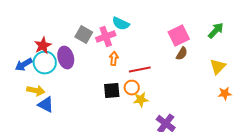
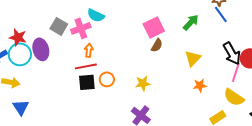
red star: (43, 46) -> (18, 37), turned -30
red line: (140, 70) -> (86, 66), moved
yellow star: (141, 100) -> (143, 83), moved
blue triangle: (46, 105) -> (21, 107), moved, turned 30

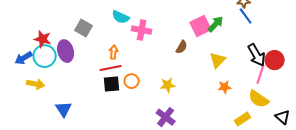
pink square: (154, 27) -> (201, 26), moved
pink cross: (81, 28) -> (142, 30), moved, turned 30
blue triangle: (21, 107) -> (64, 109), moved

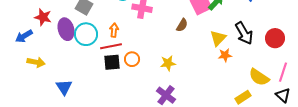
black arrow: (257, 55) -> (244, 33), moved
cyan circle: (45, 56) -> (86, 34), moved
pink line: (261, 74) -> (283, 72), moved
orange star: (225, 87) -> (225, 55), moved

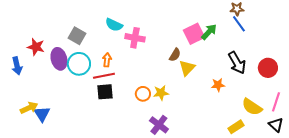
blue arrow: (24, 36) -> (17, 66), turned -72
yellow triangle: (218, 38) -> (187, 68), moved
orange circle: (132, 59) -> (143, 94), moved
yellow arrow: (36, 62) -> (29, 108), moved, turned -36
blue triangle: (64, 87) -> (42, 114), moved

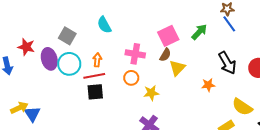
cyan semicircle: (114, 25) -> (104, 25), turned 36
pink square: (194, 34) -> (168, 36), moved
pink cross: (135, 38) -> (135, 54), moved
orange circle: (143, 94) -> (131, 78), moved

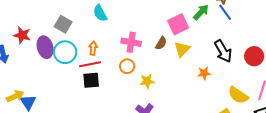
green arrow: (199, 32) -> (201, 12), moved
pink square: (168, 36) -> (178, 24), moved
yellow triangle: (177, 68) -> (182, 49), moved

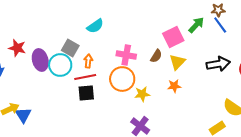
cyan semicircle: (100, 13) -> (95, 26), turned -96
gray square: (63, 24) -> (70, 48), moved
black arrow: (223, 51) -> (218, 64), turned -70
orange circle: (127, 66) -> (122, 79), size x1.6
orange star: (204, 73) -> (174, 86), moved

